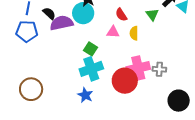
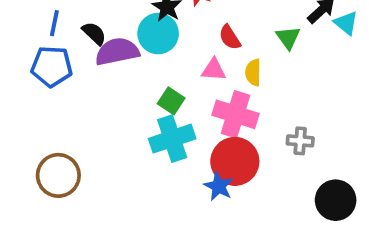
pink cross: (138, 68) -> (236, 114), moved, turned 30
blue star: (85, 95) -> (219, 186), moved

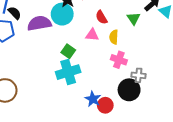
black semicircle: (94, 33) -> (15, 13), moved
pink cross: (236, 114) -> (119, 60), moved, size x0.7
red circle: (235, 161) -> (105, 105), moved, size x0.6
black circle: (336, 200) -> (129, 90), moved

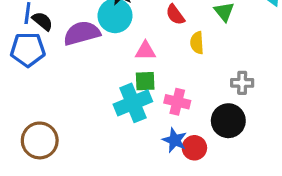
pink triangle: (92, 35) -> (145, 51), moved
green square: (68, 51) -> (145, 81), moved, turned -32
pink cross: (119, 60) -> (177, 102), moved
gray cross: (138, 75) -> (242, 83), moved

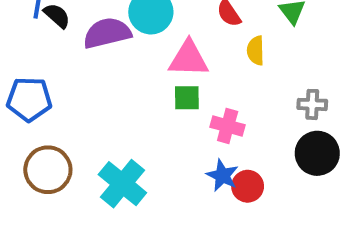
blue pentagon: (28, 50) -> (29, 99), moved
pink triangle: (145, 51) -> (189, 59), size x1.5
cyan cross: (133, 103) -> (122, 184), moved, turned -30
black circle: (228, 121) -> (317, 153), moved

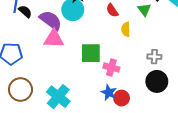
purple semicircle: (107, 33) -> (51, 20), turned 50
pink triangle: (189, 59) -> (54, 39), moved
green square: (187, 98) -> (91, 53), size x1.5

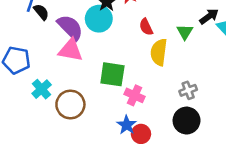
yellow semicircle: (126, 29) -> (159, 52), size x1.5
gray cross: (154, 57) -> (188, 90), turned -32
brown circle: (20, 90) -> (70, 104), moved
cyan cross: (58, 97) -> (42, 89), moved, size x0.7

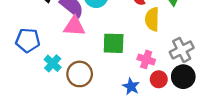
gray cross: (188, 90) -> (182, 50), size x1.5
pink cross: (135, 95) -> (146, 59), moved
red circle: (141, 134) -> (159, 79), moved

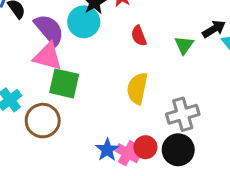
yellow semicircle: (152, 19) -> (137, 88), moved
green square: (114, 43) -> (64, 83), moved
pink cross: (146, 59) -> (128, 153), moved

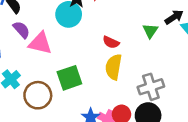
purple semicircle: (49, 30) -> (21, 30), moved, size x0.7
red semicircle: (139, 36) -> (111, 42), moved, turned -42
green square: (64, 83) -> (69, 78), moved, turned -30

